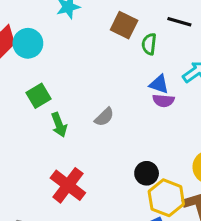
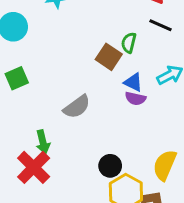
brown square: (124, 25) -> (109, 57), moved
gray semicircle: (104, 117) -> (77, 107), size x1.4
green arrow: (59, 125) -> (43, 142), moved

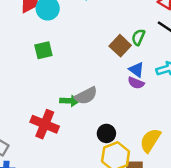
gray semicircle: (77, 107) -> (86, 96), moved
green arrow: (43, 142) -> (70, 101), moved, turned -84
red cross: (34, 167) -> (45, 124), turned -32

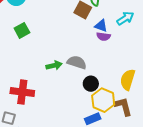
gray semicircle: (86, 96) -> (77, 62), moved, turned -120
red cross: (45, 124) -> (22, 92), moved

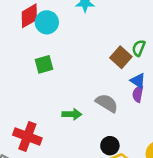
purple semicircle: (104, 36) -> (138, 94), turned 80
gray semicircle: (77, 62) -> (107, 103), moved

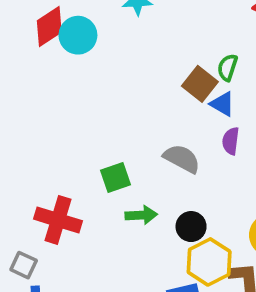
green square: (44, 64) -> (115, 178), moved
blue triangle: (138, 81) -> (222, 104), moved
green arrow: (72, 114) -> (141, 215), moved

